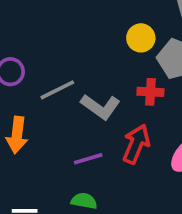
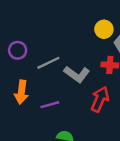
purple line: (88, 159) -> (50, 105), moved

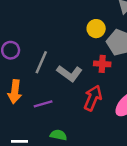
gray line: (48, 63) -> (41, 62), turned -40

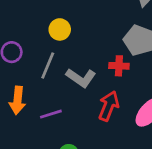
yellow circle: (96, 29) -> (60, 29), moved

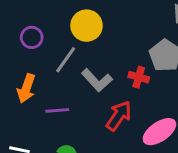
yellow circle: (60, 29) -> (87, 26), size x1.4

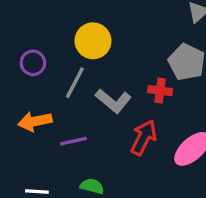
orange arrow: (26, 88) -> (35, 121), turned 68

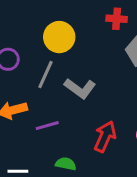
red cross: (160, 91) -> (117, 19), moved
red arrow: (144, 137) -> (105, 137), moved

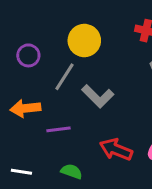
red arrow: (105, 137) -> (116, 149), turned -100

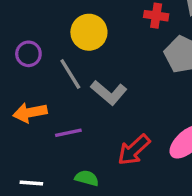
gray line: (65, 77) -> (70, 74), turned -60
red arrow: (116, 149) -> (134, 150), turned -60

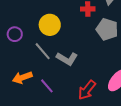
purple circle: (28, 54) -> (15, 34), moved
purple line: (68, 133) -> (47, 86), turned 70

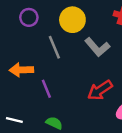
gray L-shape: (67, 59) -> (97, 47), moved
red arrow: (87, 90) -> (100, 90), moved

